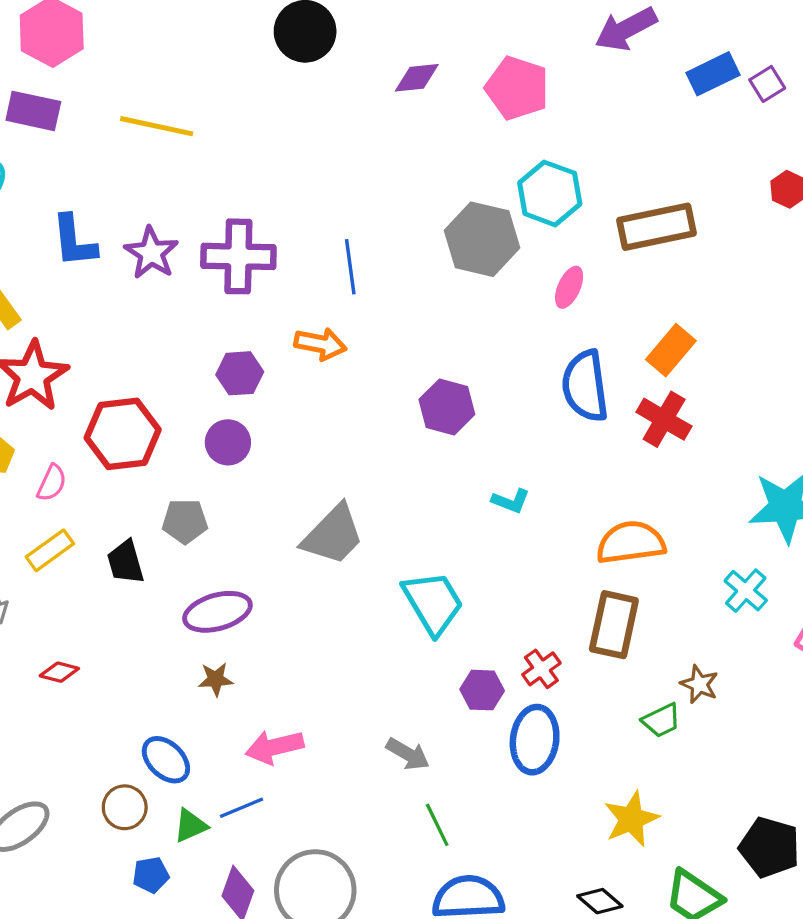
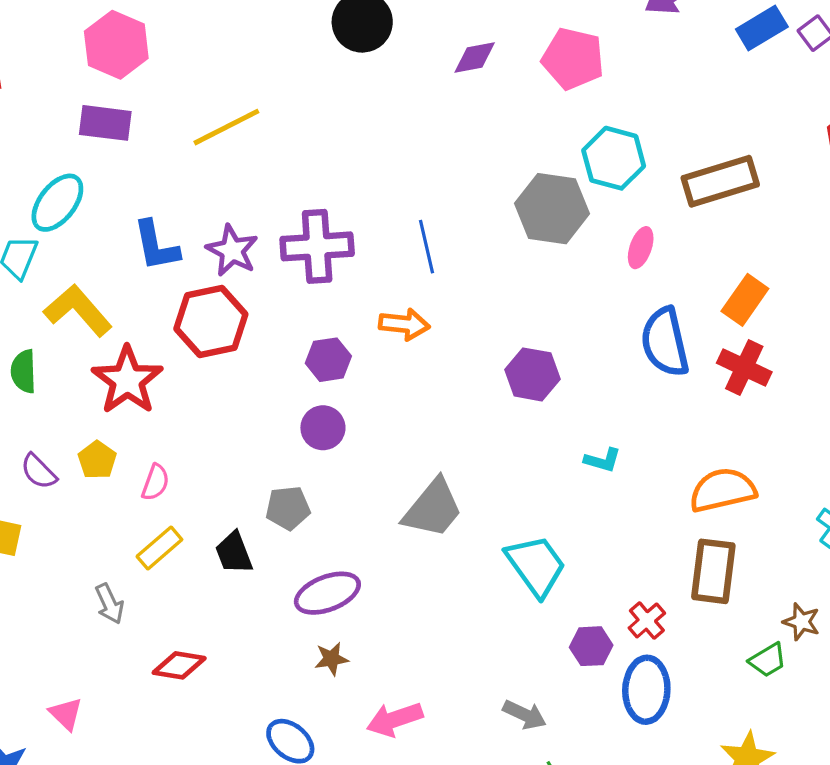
yellow line: (157, 126) -> (226, 127), turned -34
red hexagon: (123, 434) -> (211, 321), moved
red diamond: (59, 672) -> (179, 665), size x1.4

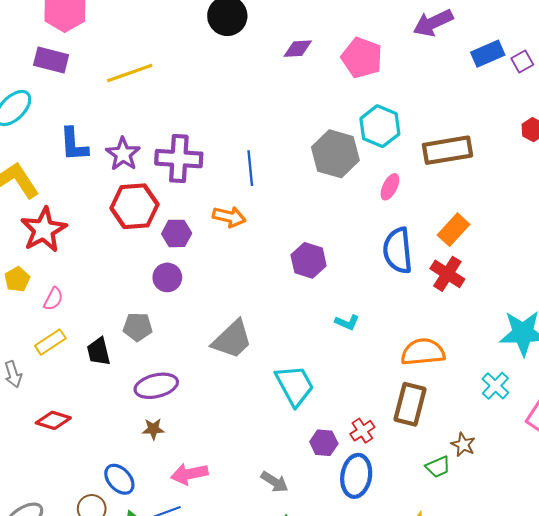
red hexagon: (211, 321) -> (134, 206), moved

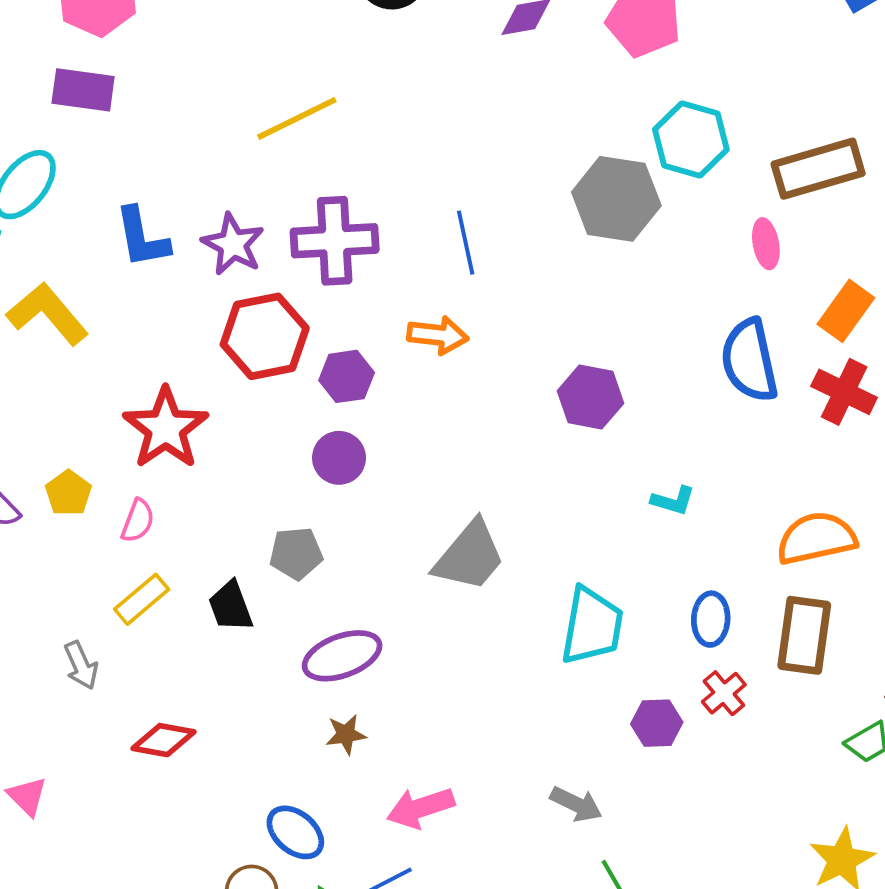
yellow line: (130, 73) -> (297, 118), moved
pink ellipse: (390, 187) -> (766, 244), moved, turned -30
red star: (44, 230) -> (166, 428), moved
cyan trapezoid: (295, 385) -> (592, 626), turned 45
blue ellipse: (356, 476) -> (711, 619), moved, size x0.7

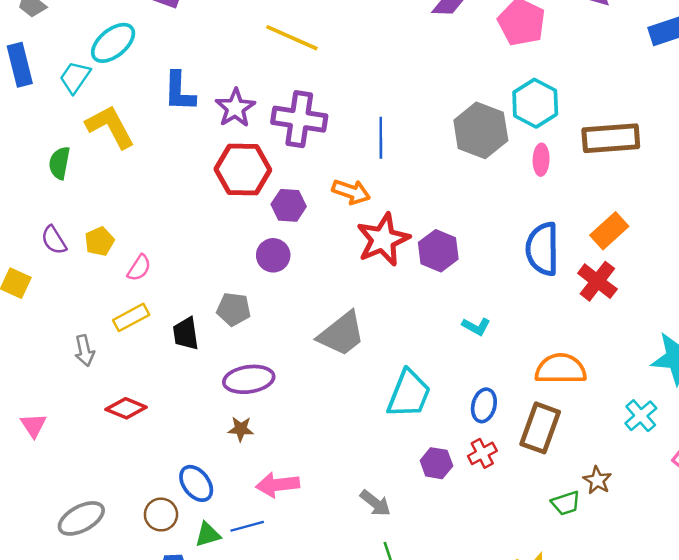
yellow line: (297, 118) -> (292, 38), turned 38
pink ellipse: (766, 244) -> (541, 160), moved
red star: (166, 428) -> (383, 239), moved

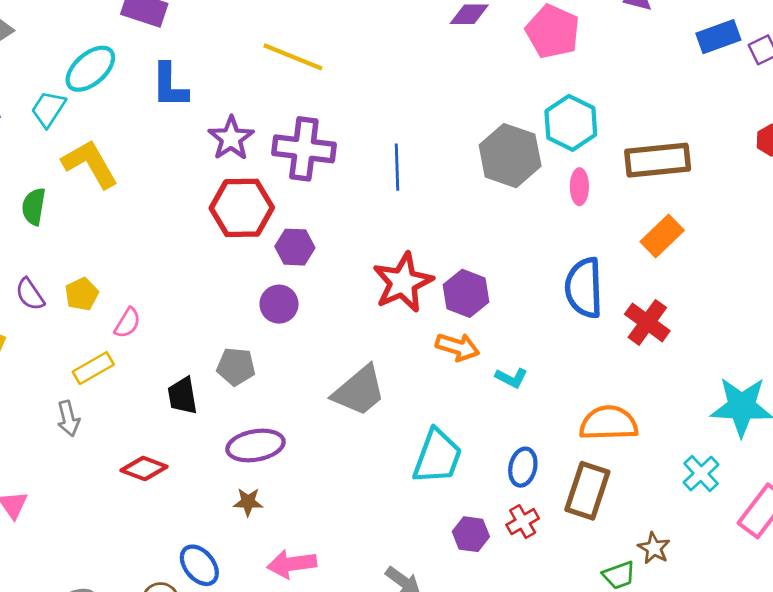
blue L-shape: (179, 92) -> (170, 86), moved
orange arrow: (351, 192) -> (457, 347), moved
orange rectangle: (609, 231) -> (662, 236), moved
yellow rectangle: (131, 317) -> (93, 368), moved
red diamond: (126, 408) -> (144, 469), moved

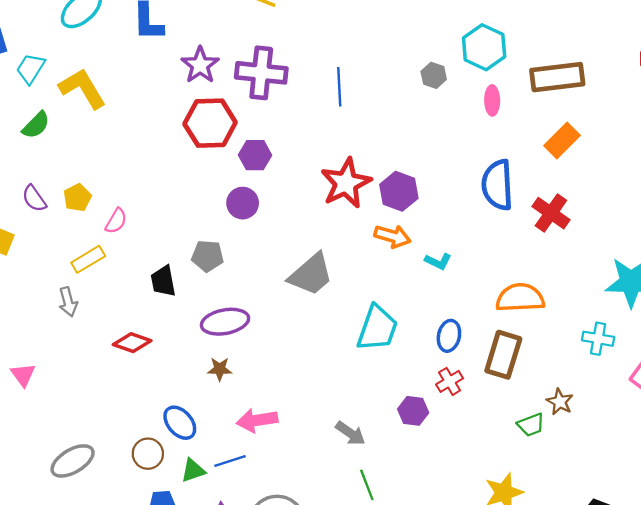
cyan trapezoid: (48, 109) -> (31, 69), moved
gray hexagon: (510, 156) -> (434, 75), size x0.5
green semicircle: (34, 207) -> (36, 125), turned -144
cyan cross: (701, 474) -> (598, 339), turned -36
purple hexagon: (471, 534) -> (413, 411), moved

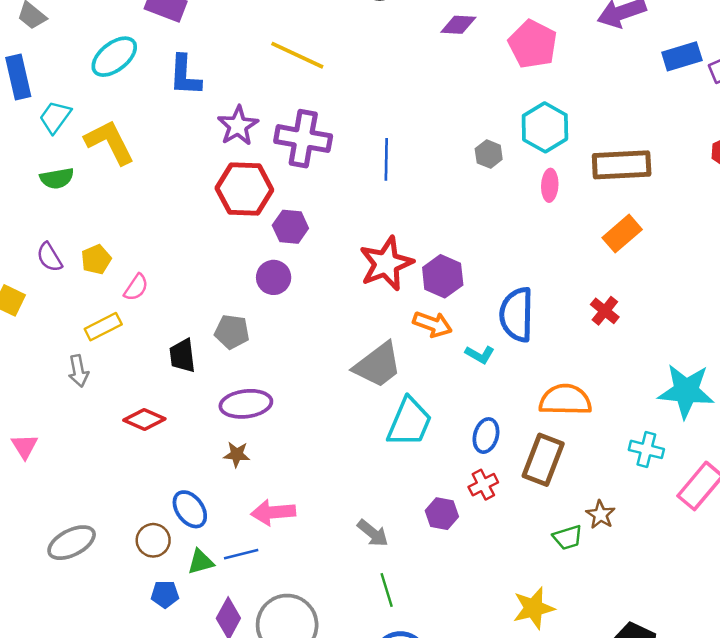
green semicircle: (36, 125) -> (57, 178), turned 32
blue semicircle: (497, 185) -> (517, 315), moved
red cross: (551, 213) -> (605, 311), size x0.7
gray trapezoid: (311, 274) -> (378, 365), moved

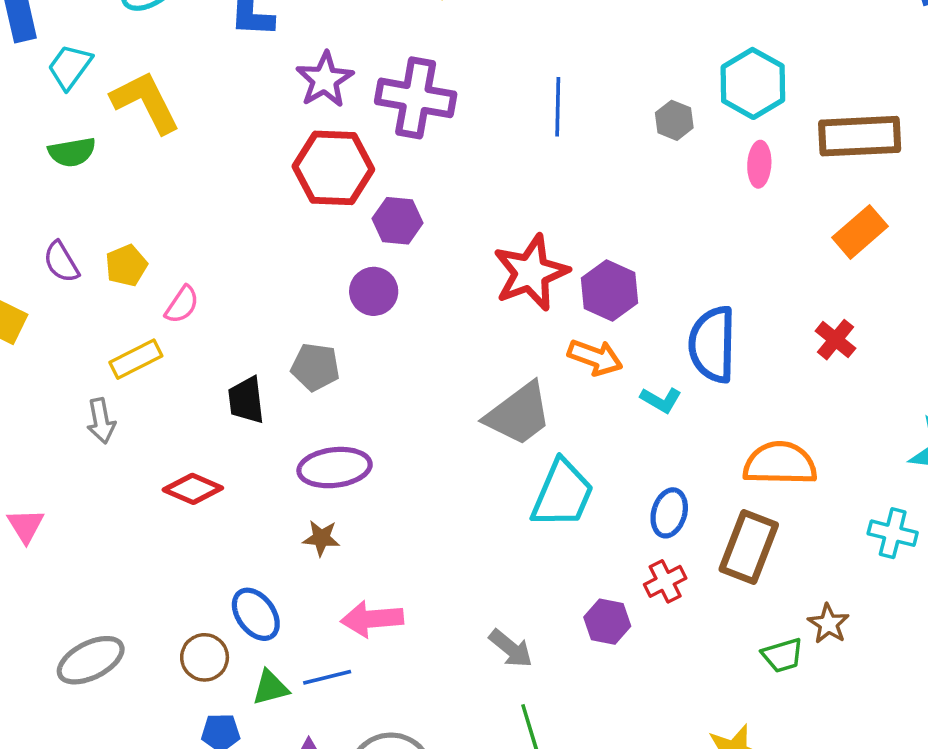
blue line: (386, 159) -> (558, 107), moved

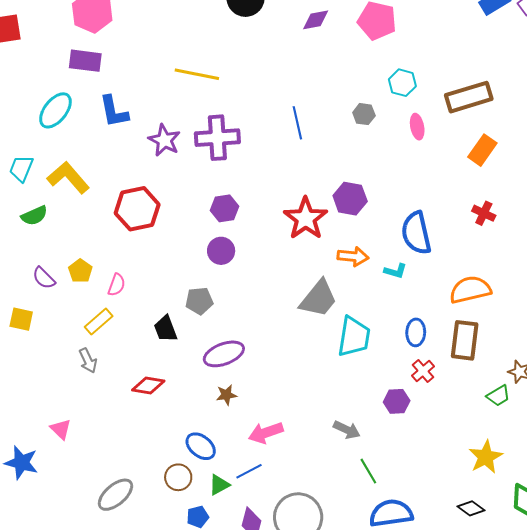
cyan hexagon: (753, 83) -> (402, 83), size x0.7
red hexagon: (333, 168) -> (137, 209), moved
purple hexagon: (609, 291) -> (350, 199), moved

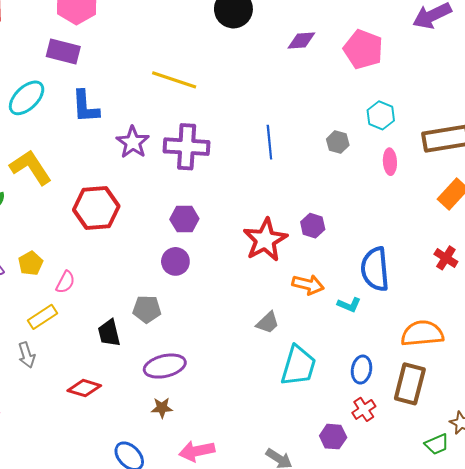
purple hexagon: (350, 199) -> (313, 226), size x0.7
gray trapezoid: (318, 299) -> (268, 323), size x0.6

